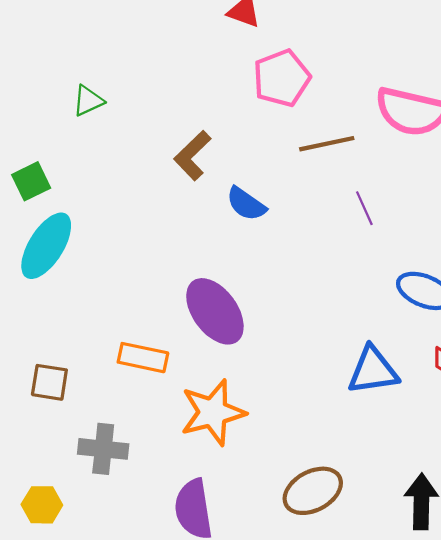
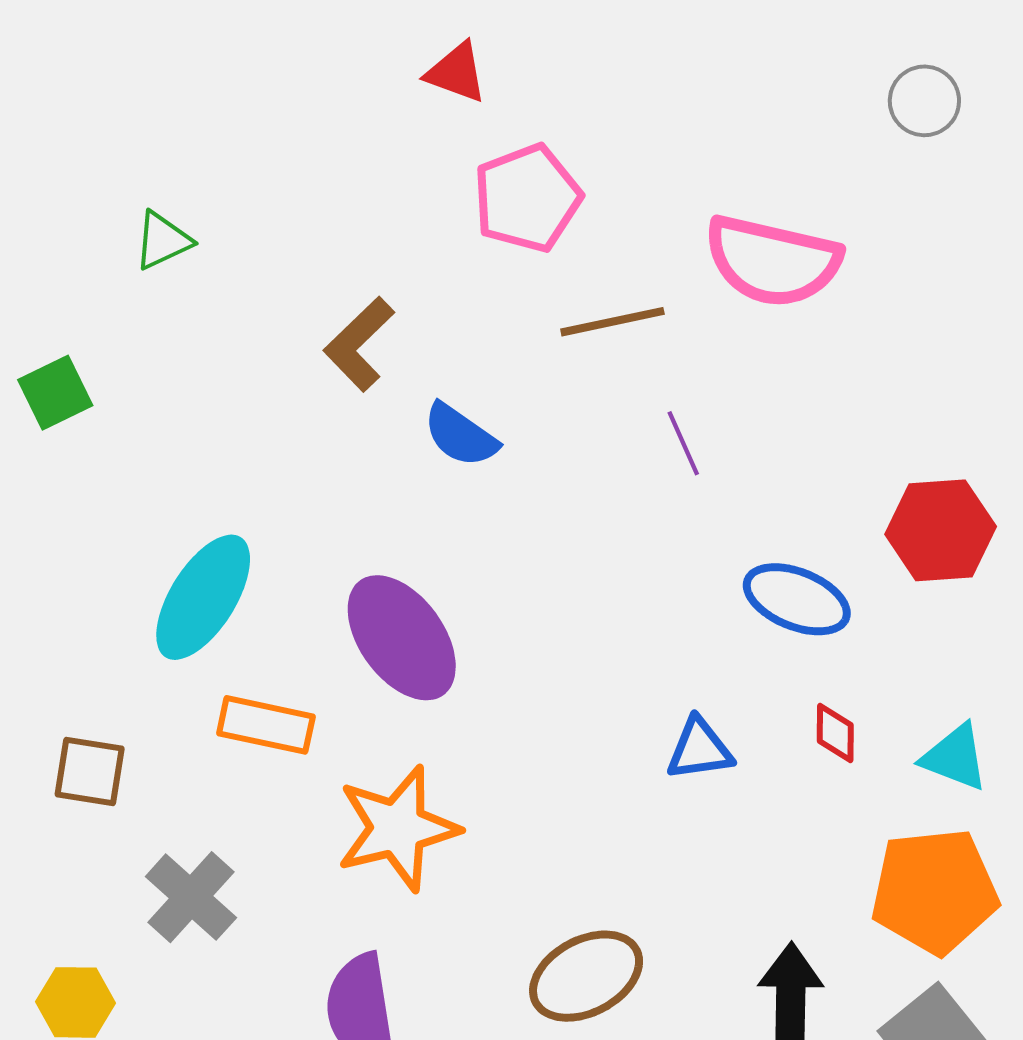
cyan ellipse: (46, 246) -> (203, 597), moved
blue triangle: (373, 370) -> (700, 749), size x0.7
gray cross: (103, 449) -> (191, 897), turned 36

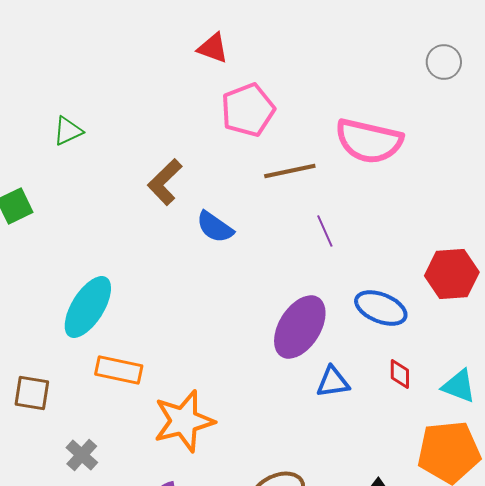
purple ellipse: (402, 638) -> (300, 327), moved, turned 68
gray cross: (191, 897) -> (82, 455), size x0.7

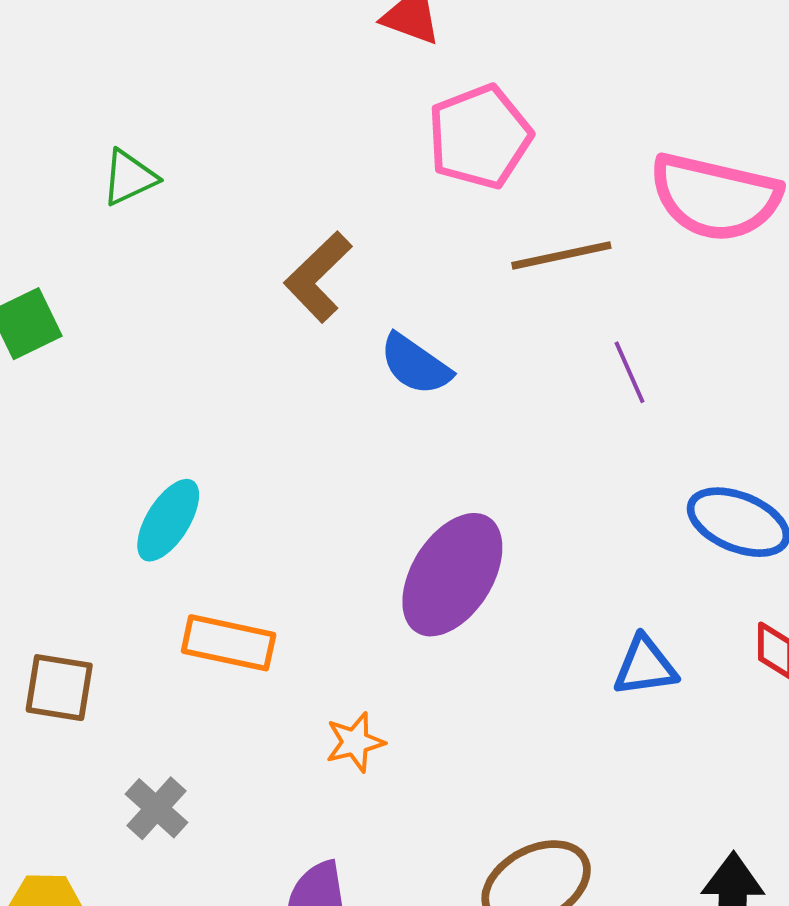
cyan ellipse: (88, 307) -> (168, 520), size x0.7
purple ellipse: (300, 327) -> (452, 575), moved
orange star: (184, 421) -> (355, 742), size x0.5

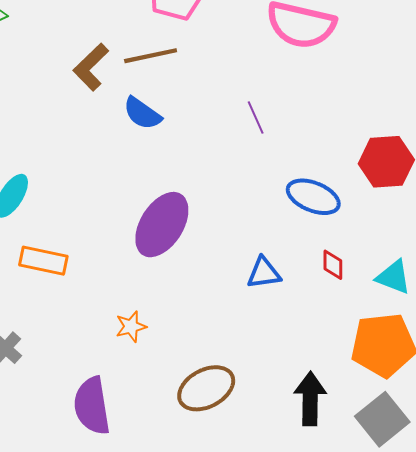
brown line: (561, 255) -> (151, 56), moved
orange star: (355, 742) -> (131, 327), moved

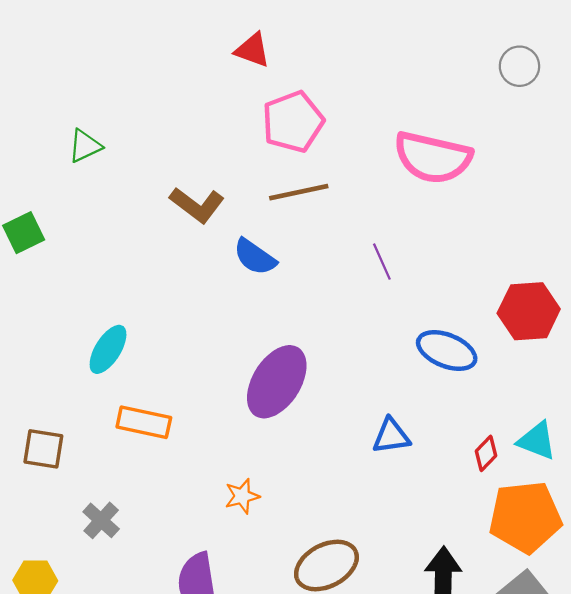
brown line: (151, 56) -> (299, 192), moved
brown L-shape: (91, 67) -> (197, 205), turned -99
red diamond: (333, 265) -> (486, 453), moved, turned 44

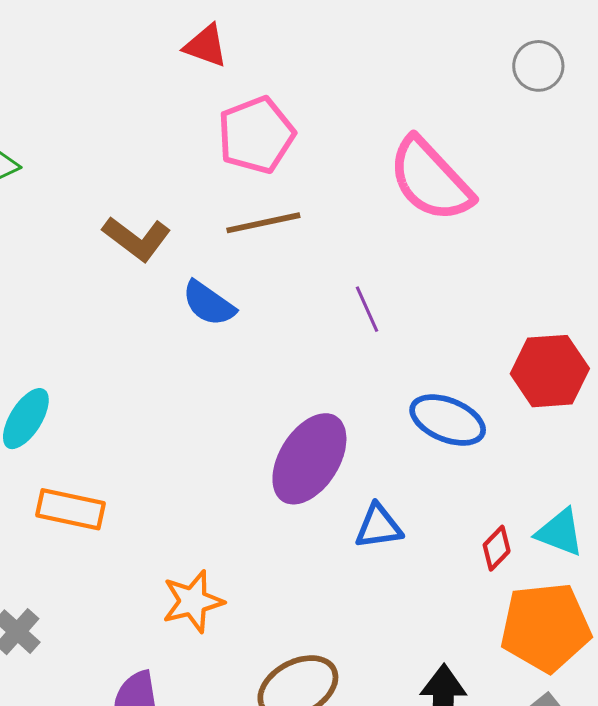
pink semicircle: (433, 158) -> (430, 180), turned 34
purple ellipse: (277, 382) -> (309, 459), moved
orange star: (242, 496) -> (193, 601), size x1.4

